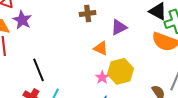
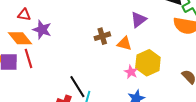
brown cross: (88, 14) -> (102, 36), moved
black line: (38, 70) -> (77, 87), moved

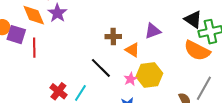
red line: (29, 58) -> (34, 48), moved
black line: (77, 87) -> (101, 68), moved, turned -30

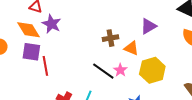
purple square: (16, 35) -> (31, 52), moved
red line: (34, 48) -> (45, 66), moved
pink star: (130, 79) -> (120, 70), moved

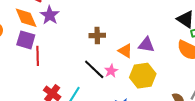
purple triangle: (148, 26) -> (146, 45), moved, turned 30
brown cross: (110, 38) -> (97, 35), moved

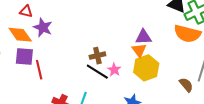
brown cross: (97, 35) -> (97, 56), moved
orange triangle: (125, 51) -> (139, 50), moved, turned 35

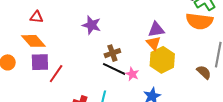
purple star: (43, 27) -> (92, 25), moved
red line: (39, 70) -> (56, 74), turned 54
pink star: (114, 70) -> (132, 74), moved

